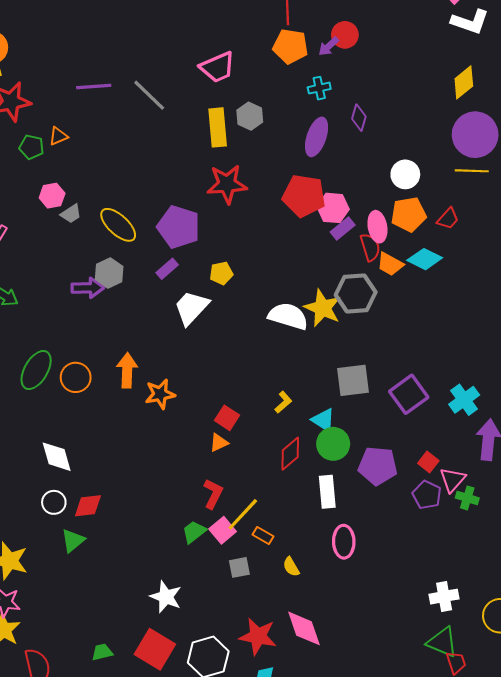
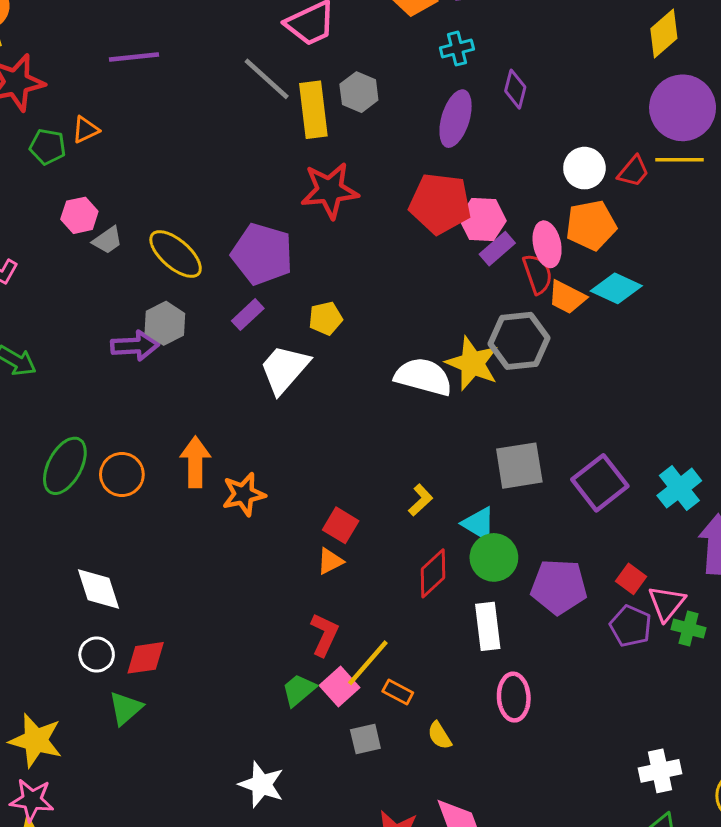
gray line: (149, 95) -> (267, 79), moved
red trapezoid: (448, 219) -> (633, 171), moved

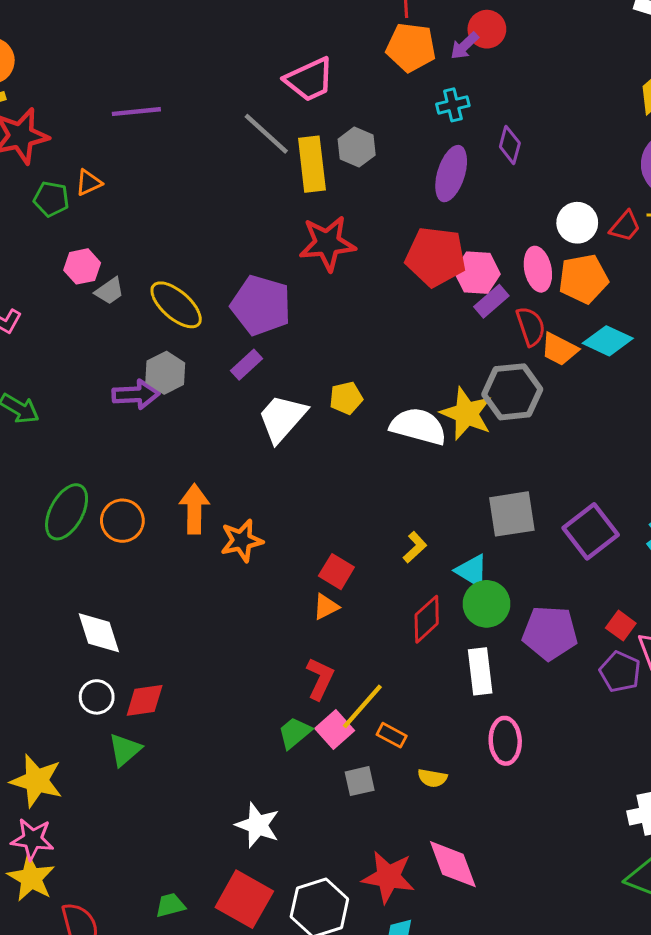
pink ellipse: (547, 244) -> (538, 269), moved
yellow pentagon: (326, 318) -> (346, 398), moved
yellow semicircle: (440, 735) -> (432, 778), turned -48

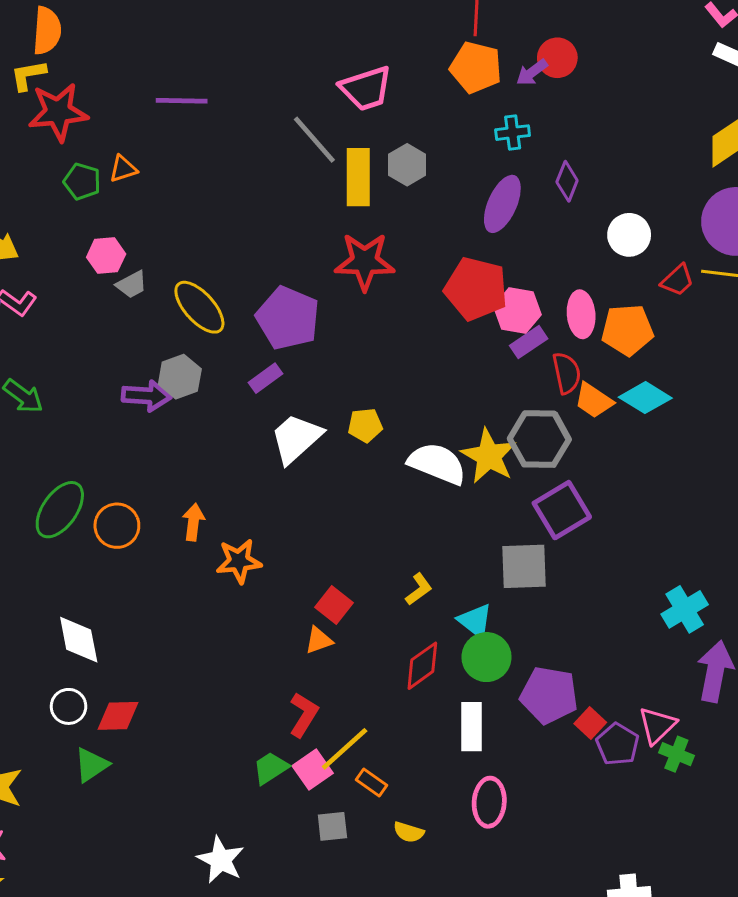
white circle: (577, 223) -> (629, 235), moved
orange arrow: (194, 509) -> (193, 522), size x0.7
purple square: (591, 531) -> (562, 510), moved
red square: (621, 626) -> (590, 723), moved

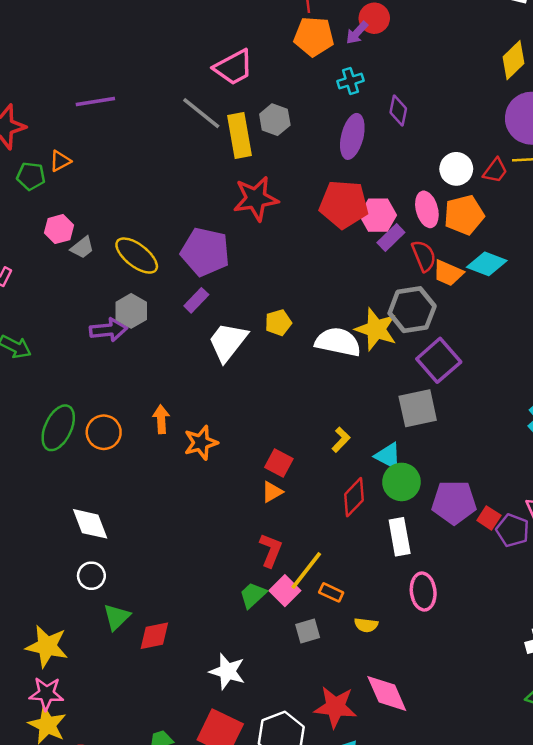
white circle: (629, 235) -> (456, 169), moved
red diamond: (118, 716) -> (154, 636), moved

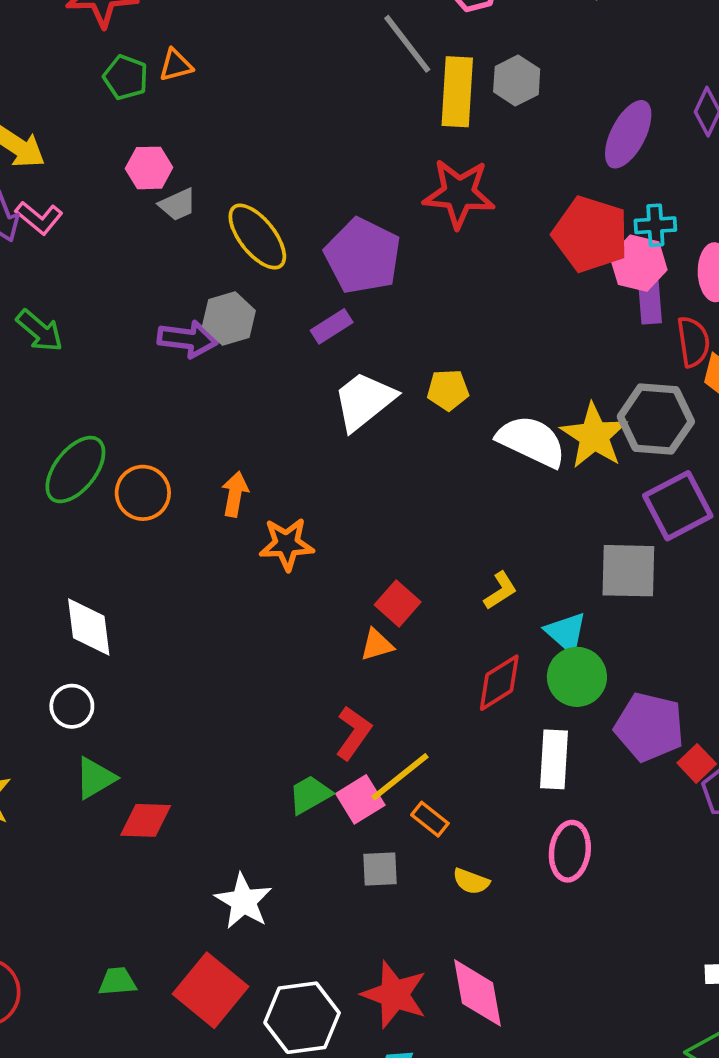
cyan cross: (350, 81) -> (655, 225), moved
purple rectangle: (391, 238) -> (650, 302), turned -64

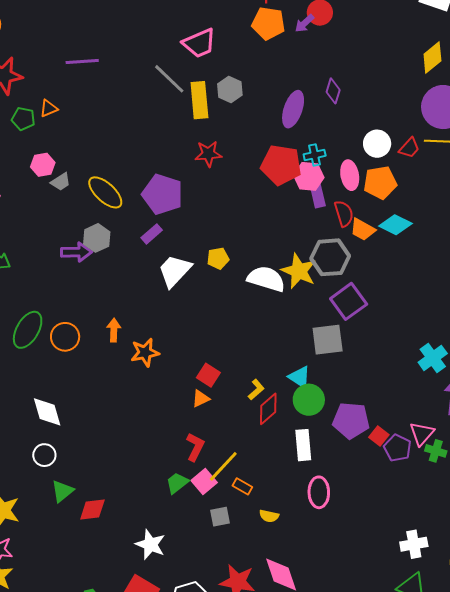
red star: (459, 194) -> (208, 154), size x0.7
yellow L-shape: (500, 591) -> (256, 390), moved

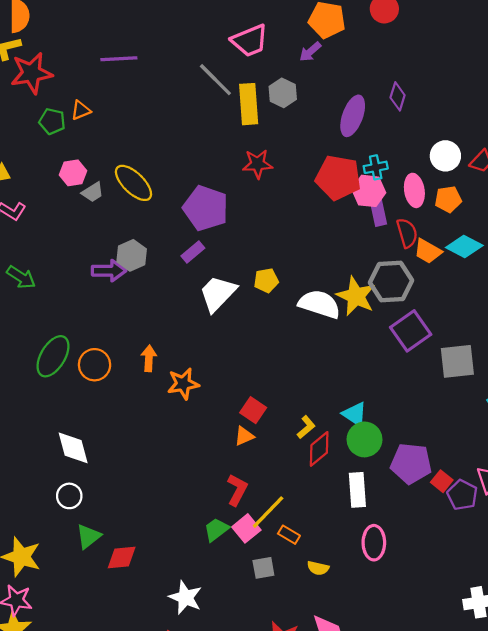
purple arrow: (304, 23) -> (310, 52), moved
orange pentagon: (380, 183) -> (448, 199), size x0.7
yellow ellipse: (105, 192) -> (133, 183), moved
gray square: (328, 340) -> (457, 361), moved

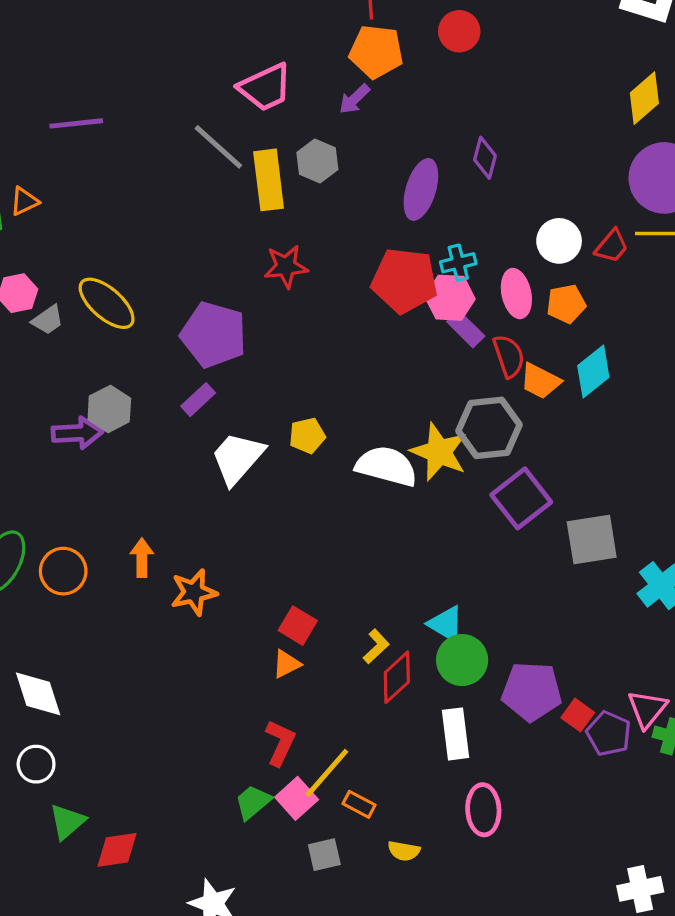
purple rectangle: (378, 213) -> (466, 329), turned -30
cyan diamond: (464, 246) -> (593, 372), turned -63

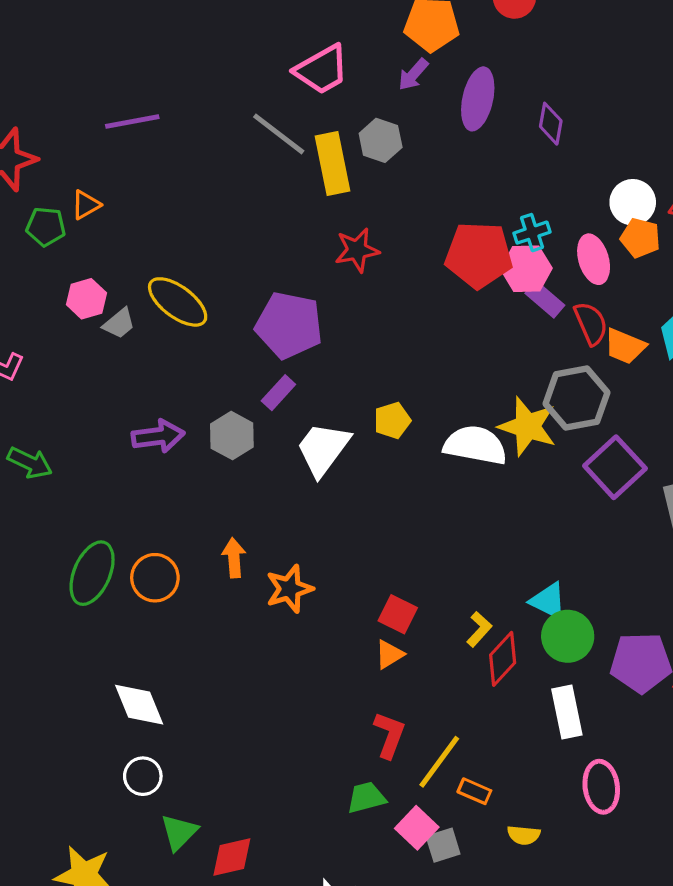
purple ellipse: (421, 189) -> (478, 99), moved
orange pentagon: (566, 304) -> (640, 238), moved, turned 30
gray hexagon: (109, 409) -> (232, 436), moved
pink square: (297, 798) -> (417, 828), moved
green trapezoid: (253, 802) -> (366, 798), turned 30

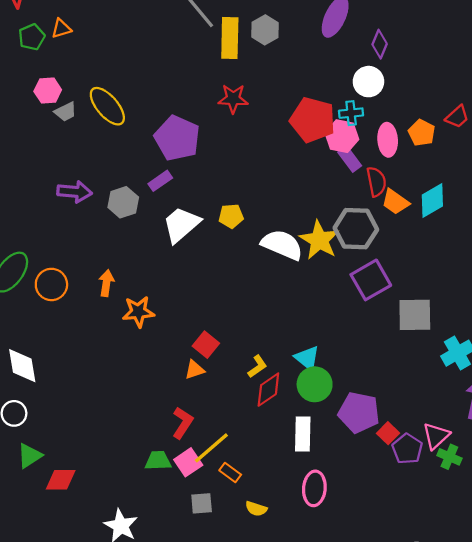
white circle: (633, 202) -> (368, 82), moved
green pentagon: (46, 227) -> (32, 37), turned 30
pink square: (417, 828) -> (188, 462), moved

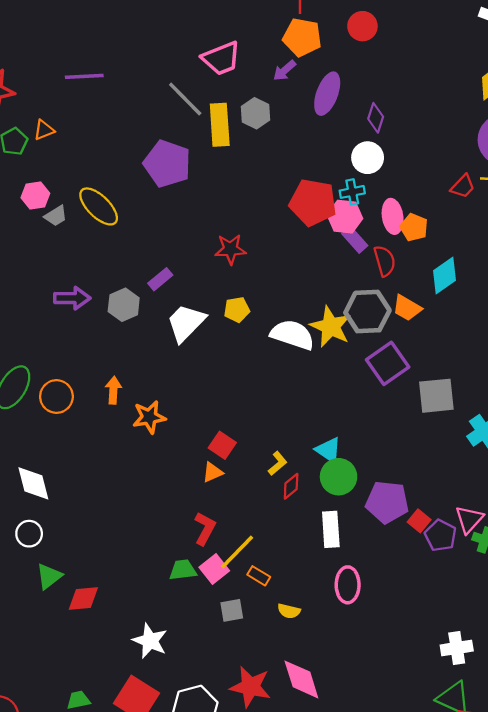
red star: (233, 99) -> (230, 249), moved
orange pentagon: (422, 133) -> (414, 227), moved
purple pentagon: (177, 138) -> (167, 164), moved
orange trapezoid: (395, 202) -> (407, 308), moved
red diamond: (268, 390) -> (291, 486), size x0.7

